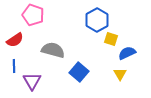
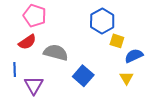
red semicircle: (15, 40) -> (27, 42), moved

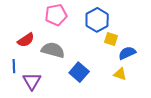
pink pentagon: (35, 16) -> (56, 15), moved, turned -30
yellow triangle: (126, 78) -> (120, 74), turned -40

